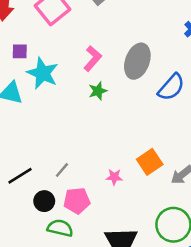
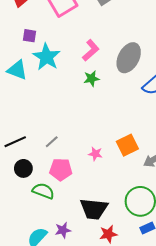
black circle: (44, 201) -> (23, 168), moved

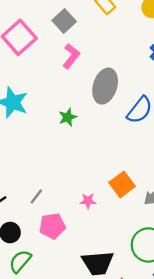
pink L-shape: (91, 50) -> (71, 56), moved
green semicircle: (43, 191) -> (20, 261), moved, turned -60

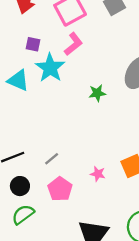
pink L-shape: (71, 56) -> (73, 44), moved
pink pentagon: (52, 226) -> (60, 189), turned 30

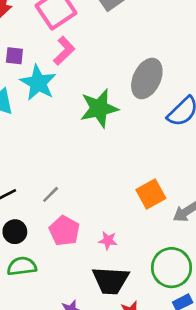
green star: (97, 93) -> (99, 108), size x1.8
pink star: (98, 174) -> (108, 241), moved
green semicircle: (23, 214) -> (22, 266), turned 35

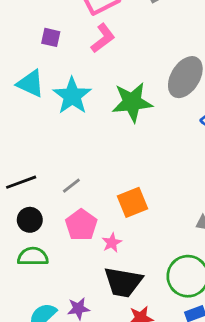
cyan star: (38, 83) -> (72, 96), moved
orange square: (151, 194) -> (133, 202), moved
pink star: (108, 241) -> (112, 243), moved, turned 30

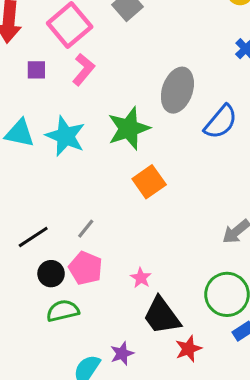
purple square: (51, 37) -> (36, 70), moved
orange square: (133, 202) -> (149, 182), moved
pink pentagon: (81, 225) -> (86, 268), moved
black trapezoid: (123, 282) -> (162, 316), turned 57

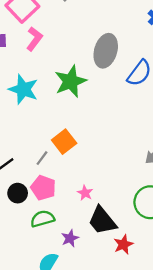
orange square: (149, 182) -> (64, 142), moved
green semicircle: (63, 311) -> (42, 219), moved
purple star: (122, 354) -> (70, 238), moved

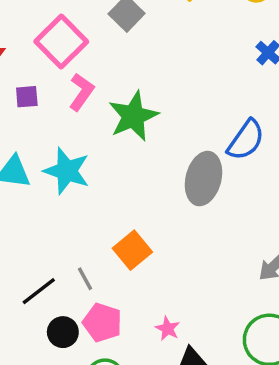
gray ellipse: (106, 51) -> (204, 179), moved
green star: (70, 81) -> (133, 116), moved
gray line: (42, 158) -> (85, 279), moved, turned -63

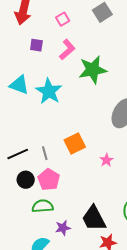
pink square: (61, 42) -> (63, 19), size x0.5
pink star: (168, 329) -> (106, 160), moved

